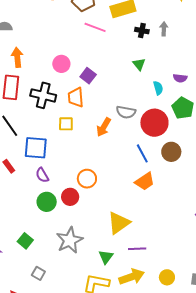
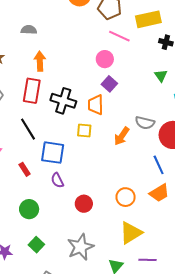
pink circle: (61, 64) -> (105, 59), moved
orange circle: (87, 179) -> (126, 197), moved
green circle: (47, 202) -> (29, 209), moved

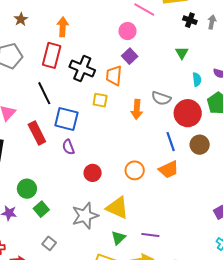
orange arrow: (122, 136) -> (137, 109), turned -36
red rectangle: (25, 169) -> (37, 133), size x1.6
green circle: (29, 209) -> (27, 189), moved
yellow triangle: (131, 233) -> (117, 208), moved, turned 50

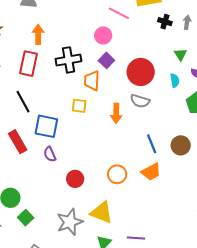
green triangle: (182, 53) -> (180, 54), moved
black cross: (82, 68) -> (68, 60), moved, turned -30
red circle: (188, 113) -> (141, 72), moved

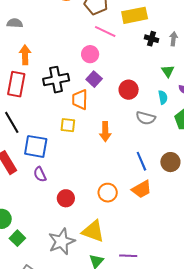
red circle: (141, 72) -> (129, 90), size x0.7
gray semicircle: (140, 101) -> (146, 118), moved

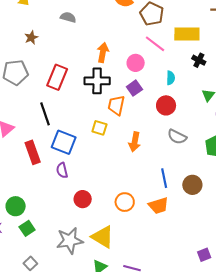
orange arrow: (25, 55) -> (103, 52), moved
cyan semicircle: (163, 97) -> (171, 78), moved

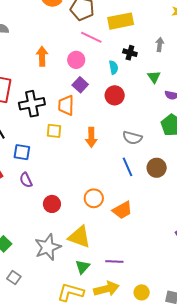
black cross: (199, 60) -> (130, 53), moved
black cross: (97, 81) -> (32, 104), moved
gray semicircle: (177, 137) -> (132, 138), moved
blue square: (64, 142) -> (22, 152), size x0.7
orange trapezoid: (159, 206) -> (122, 210), moved

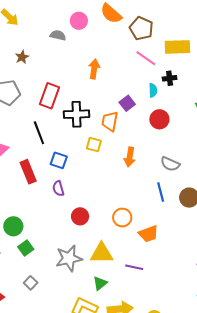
black cross: (130, 53) -> (170, 78), moved, turned -32
pink circle: (76, 60) -> (79, 21), moved
cyan semicircle: (114, 67) -> (153, 90), moved
yellow triangle: (79, 237) -> (102, 253), turned -30
purple line: (114, 262) -> (134, 267), moved

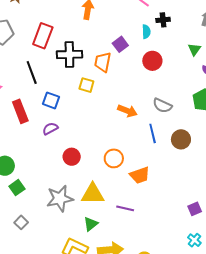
orange arrow: (130, 157) -> (127, 111), moved, turned -78
purple semicircle: (58, 188) -> (50, 129), turned 77

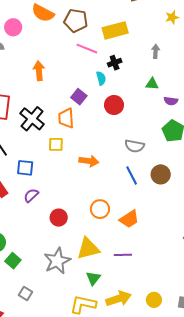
green triangle: (194, 49) -> (152, 84), turned -48
black cross: (69, 54) -> (32, 119), turned -35
orange arrow: (127, 111) -> (89, 161), moved

